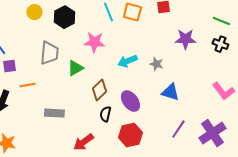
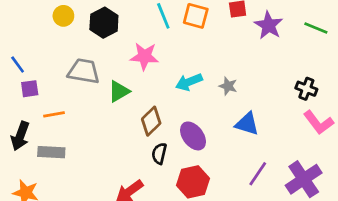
purple star: (185, 39) -> (269, 25), moved, turned 30
black cross: (220, 44) -> (306, 89), moved
gray trapezoid: (49, 53) -> (84, 71), turned -85
gray rectangle: (54, 113) -> (51, 152), moved

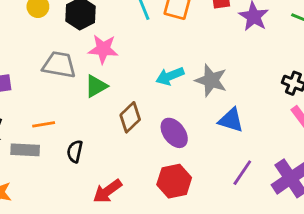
pink star: (144, 56) -> (103, 49), moved
gray star: (228, 86) -> (211, 80), size x1.6
orange line: (54, 114) -> (44, 124), moved
black semicircle: (159, 154) -> (75, 151), moved

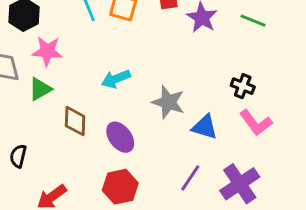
gray star: (211, 80) -> (168, 102), moved
brown diamond: (130, 117) -> (75, 121), turned -44
blue triangle: (231, 120) -> (205, 127), moved

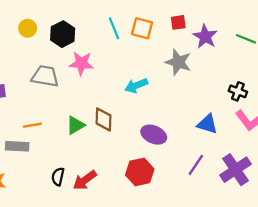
green triangle: (40, 89) -> (75, 125), moved
gray star: (168, 102) -> (178, 62), moved
purple ellipse: (120, 137) -> (154, 135), moved, turned -30
black semicircle: (18, 156) -> (58, 177), moved

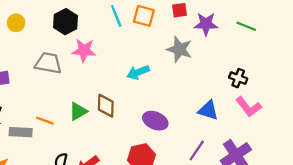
yellow circle: (28, 28) -> (16, 23), moved
purple star: (205, 36) -> (206, 24), turned -30
orange line: (32, 125) -> (45, 121), moved, turned 30

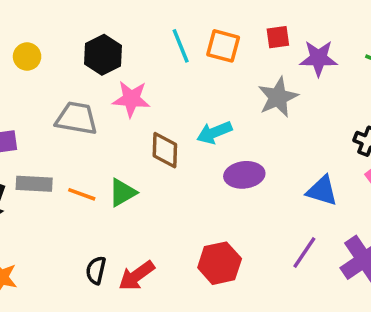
gray star: (179, 49) -> (278, 97), turned 30
brown diamond: (106, 106) -> (165, 150), moved
orange line: (45, 121) -> (82, 194), moved
purple ellipse: (155, 121) -> (244, 175), moved, turned -30
gray rectangle: (21, 132) -> (34, 184), moved

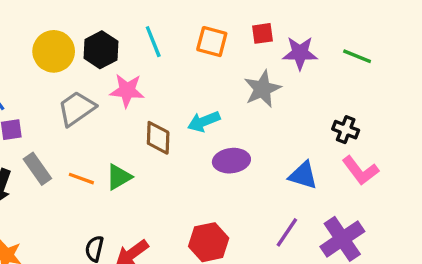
cyan line: (181, 46) -> (153, 42), moved
yellow circle: (27, 57) -> (54, 51), moved, size x1.6
gray trapezoid: (77, 118) -> (76, 108), turned -45
gray rectangle: (34, 184) -> (37, 169), turned 52

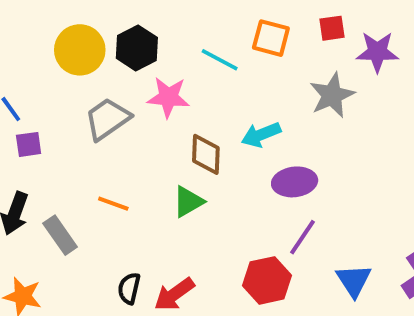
cyan line: (153, 42) -> (220, 60), moved, turned -40
gray rectangle: (37, 169) -> (60, 235), moved
blue triangle: (303, 175) -> (354, 280), moved, turned 40
green triangle: (119, 177) -> (188, 202), moved
purple line: (287, 232) -> (302, 237), moved

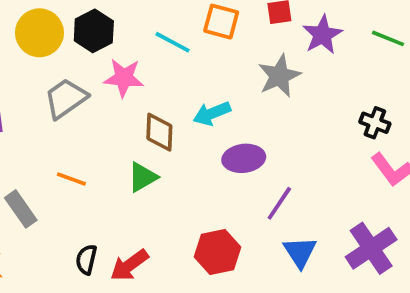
purple star: (377, 52) -> (322, 35), turned -30
purple line: (302, 237) -> (279, 203), moved

